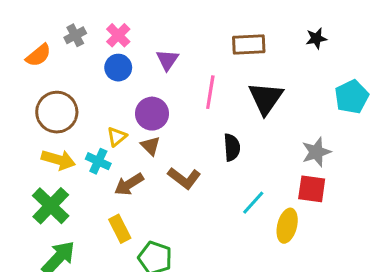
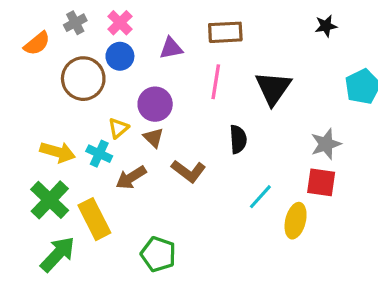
brown rectangle: (249, 45) -> (225, 32), moved
purple triangle: (167, 60) -> (171, 48), turned 45
brown circle: (57, 112) -> (83, 79), moved
yellow rectangle: (120, 229) -> (94, 219), moved, size x1.4

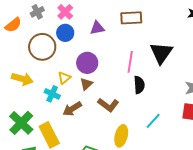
pink line: (216, 82) -> (130, 62), moved
brown triangle: (153, 138) -> (86, 84), turned 32
yellow arrow: (58, 152) -> (22, 79), moved
yellow ellipse: (296, 221) -> (121, 136), moved

